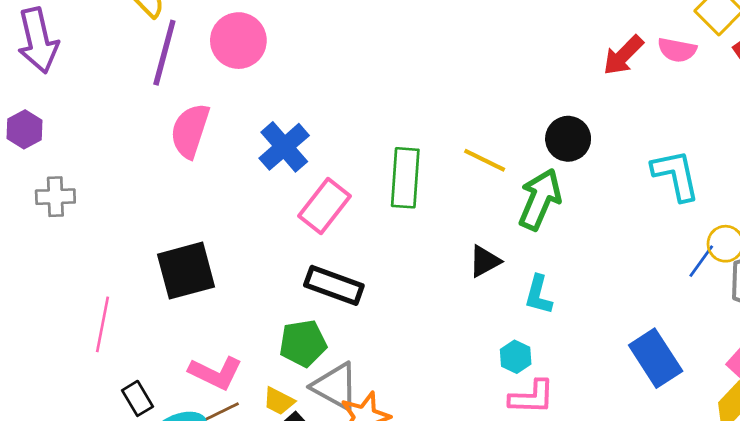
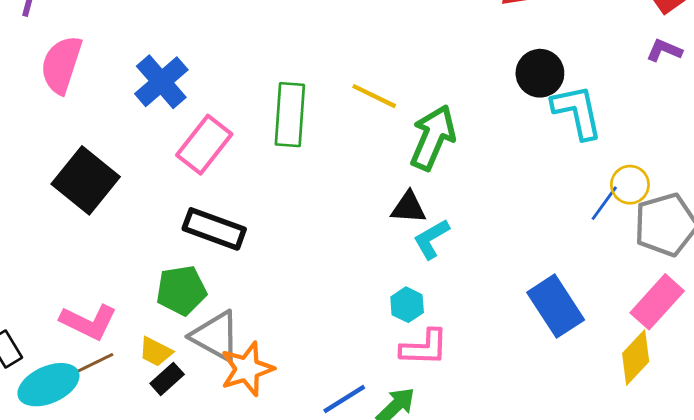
black circle: (568, 139) -> (540, 73), moved
black triangle: (485, 261) -> (409, 208), moved, turned 33
black square: (186, 271) -> (86, 180), moved, turned -36
cyan L-shape: (538, 295) -> (431, 239), turned 45

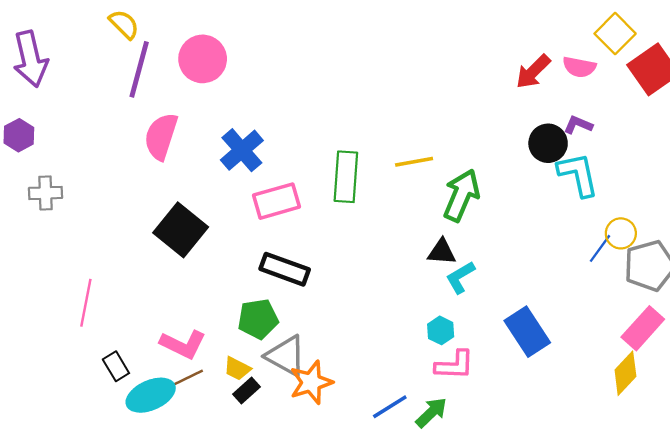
purple L-shape: (664, 50) -> (578, 125), moved
yellow line: (374, 96) -> (414, 162), turned -36
pink rectangle: (204, 145) -> (277, 201), turned 36
blue rectangle: (556, 306) -> (527, 332), moved

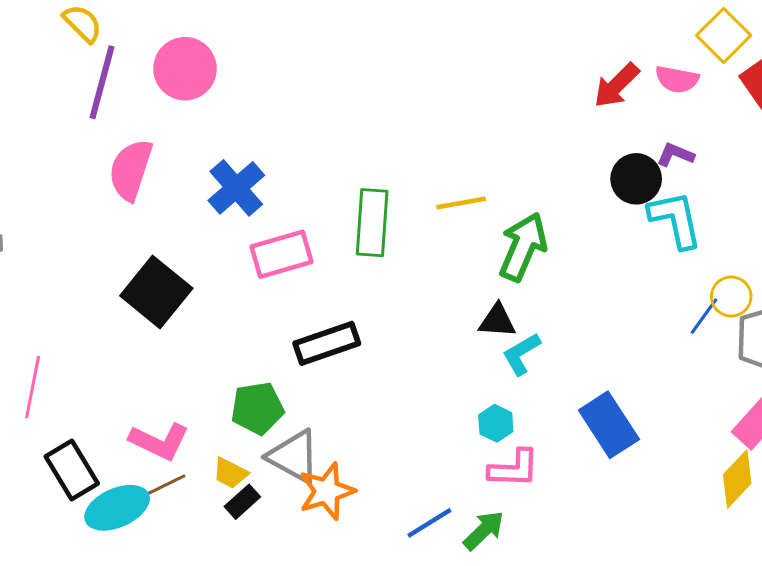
black rectangle: (285, 269) -> (327, 343), moved, turned -39
black rectangle: (116, 366) -> (72, 470), size x1.5

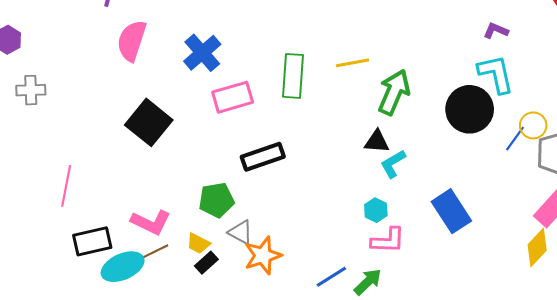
black circle: (636, 179) -> (470, 109), moved, size x1.4
gray triangle: (294, 456) -> (241, 232), size x0.7
black rectangle: (72, 470) -> (92, 241), turned -72

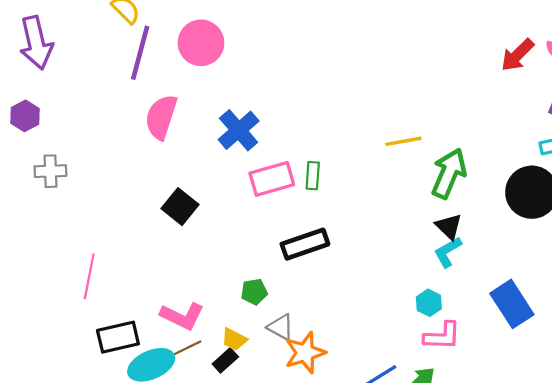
green rectangle: (293, 76) -> (313, 176), moved, size x0.6
black square: (149, 122) -> (180, 207), size x0.7
black triangle: (377, 142) -> (449, 226), moved, turned 40
green pentagon: (216, 200) -> (254, 292), size x0.7
black rectangle: (206, 263) -> (225, 360), moved

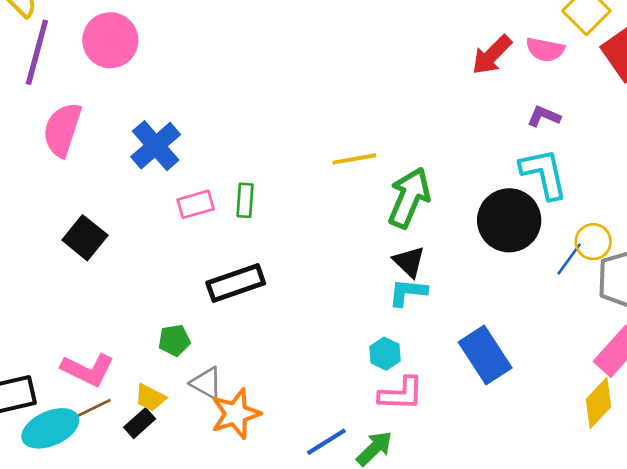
pink rectangle: (272, 179) -> (196, 204), size x0.7
cyan L-shape: (448, 252) -> (408, 292), turned 36

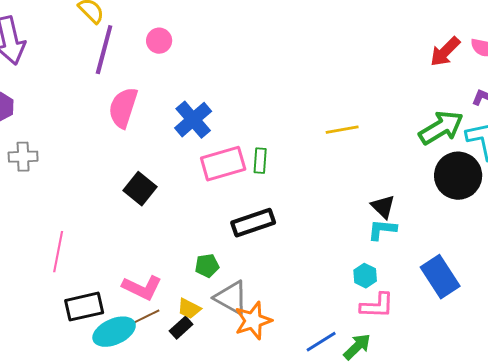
pink circle: (110, 40) -> (159, 41), size x0.6
green arrow: (409, 198) -> (441, 128), moved, turned 36
pink rectangle: (196, 204) -> (223, 164), size x1.6
gray triangle: (206, 383) -> (231, 298), size x1.4

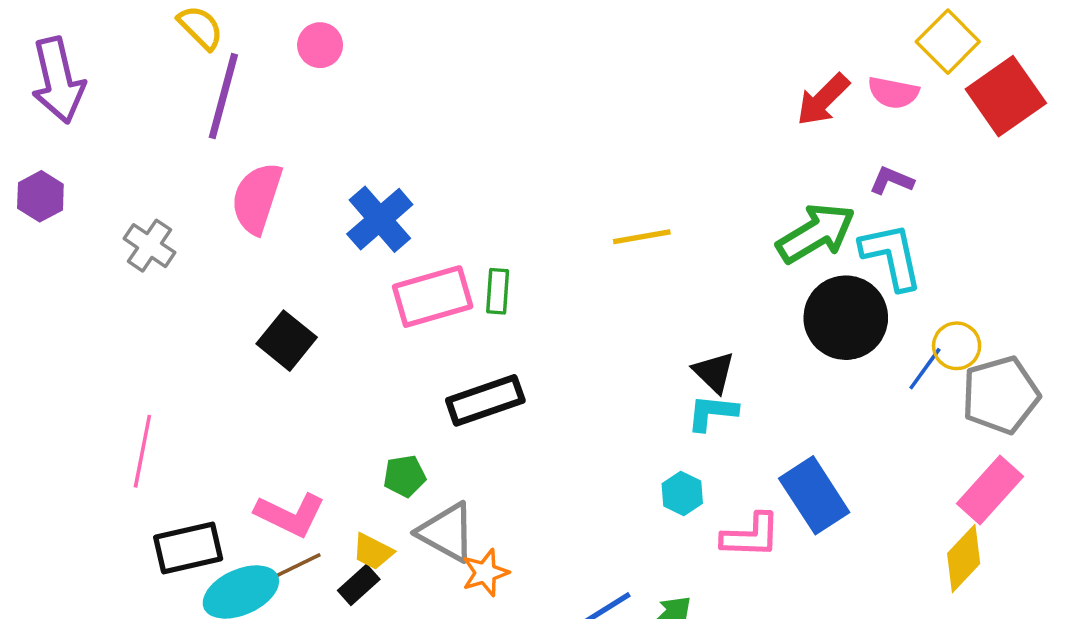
pink circle: (159, 41) -> (320, 45), moved
gray cross: (23, 157) -> (149, 246), moved, turned 36
pink L-shape: (377, 306) -> (751, 536), moved
orange star: (253, 321) -> (485, 573), size x0.7

